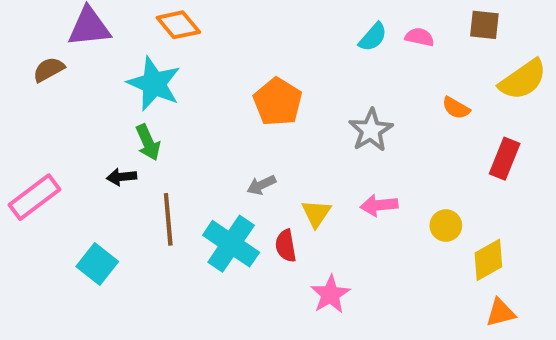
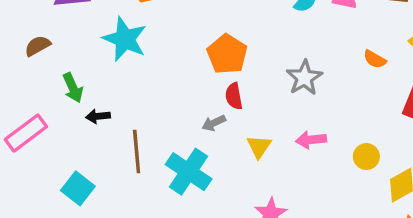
brown semicircle: (49, 69) -> (38, 46), moved
green arrow: (148, 142) -> (73, 88), moved
red semicircle: (286, 246) -> (234, 96), moved

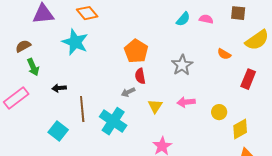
green arrow: (73, 88) -> (33, 67), moved
cyan square: (78, 188) -> (58, 131), moved

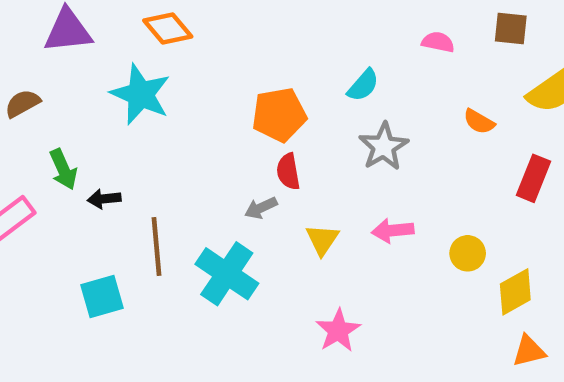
cyan semicircle: (183, 19) -> (363, 85), moved
orange pentagon: (136, 51) -> (279, 115), turned 30
green arrow: (33, 67) -> (63, 169), moved
cyan square: (58, 131) -> (102, 296), turned 36

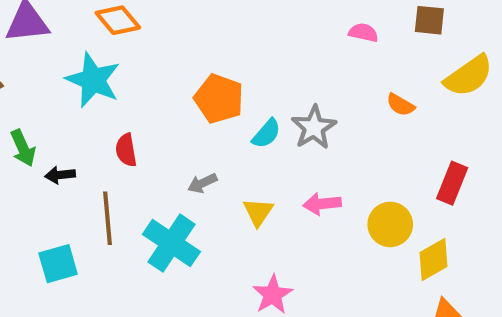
cyan semicircle: (363, 85) -> (266, 134), moved
orange pentagon: (279, 115) -> (219, 99), turned 30
red semicircle: (288, 172) -> (126, 150), moved
red rectangle: (533, 178) -> (452, 183), moved
yellow circle: (468, 253) -> (390, 224), size x1.4

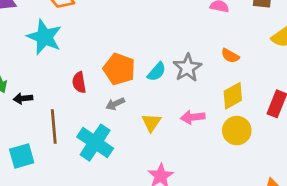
orange pentagon: (219, 99) -> (119, 69), moved
orange semicircle: (400, 105) -> (230, 56), moved
red semicircle: (126, 150) -> (79, 82), moved
yellow diamond: (434, 260) -> (233, 96), moved

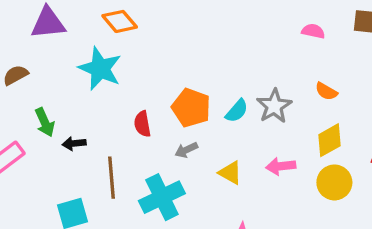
yellow triangle: (151, 123) -> (230, 173), turned -35
cyan cross: (95, 143) -> (162, 197), turned 30

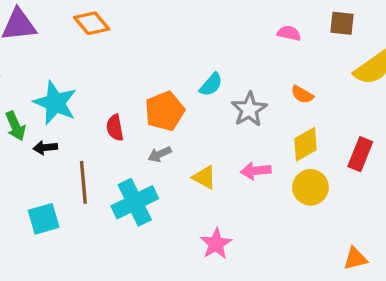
cyan star: (100, 69) -> (55, 103), moved
orange pentagon: (191, 108) -> (165, 111), turned 30
cyan semicircle: (237, 111) -> (211, 85), moved

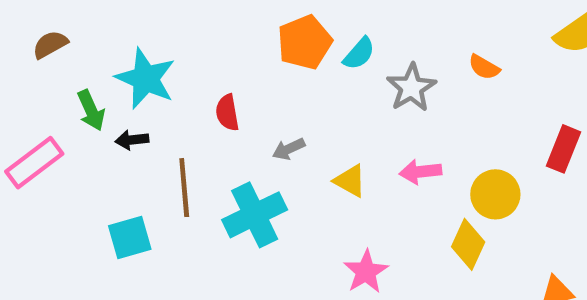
orange pentagon: (165, 111) -> (305, 42), moved
yellow diamond: (306, 144) -> (468, 244), moved, turned -36

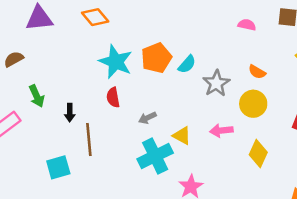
cyan star: (146, 79) -> (116, 62), moved
black arrow: (132, 140) -> (70, 113), moved, turned -84
yellow circle: (495, 194) -> (253, 104), moved
cyan cross: (255, 215) -> (155, 156), moved
yellow diamond: (468, 244) -> (258, 153), moved

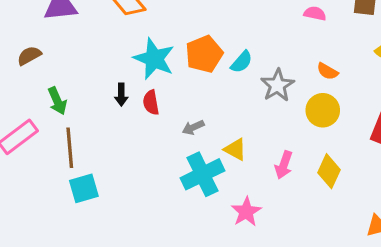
black arrow: (70, 113) -> (121, 95), moved
pink arrow: (221, 131) -> (284, 165), moved, turned -65
brown line: (89, 139) -> (70, 148), moved

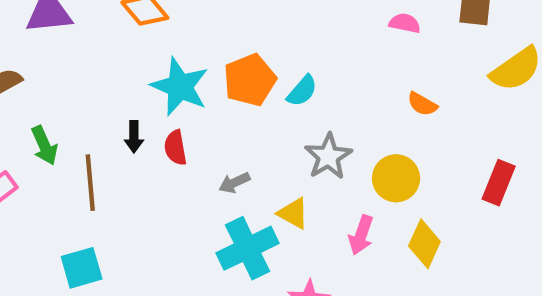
gray star: (277, 85) -> (328, 156), moved
yellow circle: (323, 110) -> (396, 178), moved
brown line: (70, 148) -> (90, 183), moved

